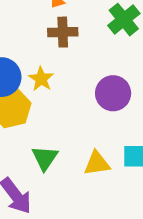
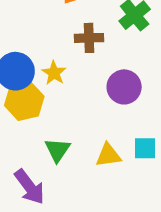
brown cross: (63, 32) -> (89, 38), moved

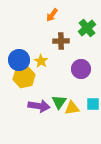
green triangle: (58, 150) -> (59, 102), moved
purple arrow: (29, 187) -> (39, 106), moved, turned -45

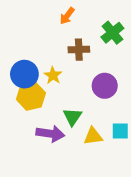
green triangle: (59, 102) -> (72, 117), moved

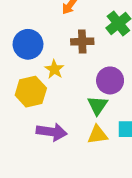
blue circle: (24, 74) -> (28, 44), moved
green triangle: (72, 117) -> (98, 105), moved

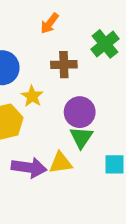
purple circle: (110, 80) -> (80, 112), moved
yellow triangle: (98, 135) -> (61, 163), moved

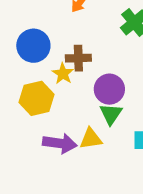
brown cross: (64, 65) -> (78, 58), moved

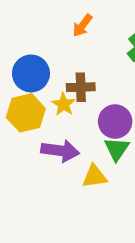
yellow hexagon: (37, 98) -> (26, 113), moved
purple arrow: (60, 143) -> (60, 151), moved

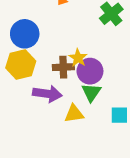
brown cross: (81, 87) -> (63, 67), moved
yellow star: (64, 104) -> (78, 58), moved

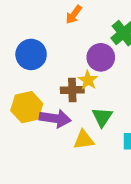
yellow hexagon: (21, 64) -> (27, 107), moved
purple circle: (90, 71) -> (101, 57), moved

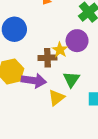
purple circle: (101, 57) -> (77, 41), moved
yellow triangle: (84, 140) -> (57, 98), turned -30

